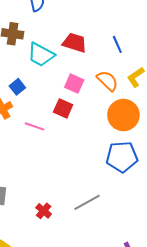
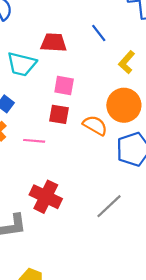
orange semicircle: (107, 81) -> (95, 125), moved
red cross: (44, 211) -> (46, 197), moved, size x1.8

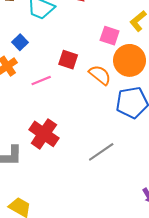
pink square: (64, 85) -> (110, 36), moved
pink line: (34, 141) -> (41, 80), turned -36

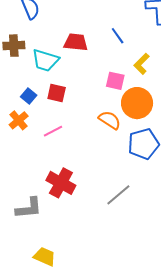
red square: (68, 60) -> (57, 93), moved

